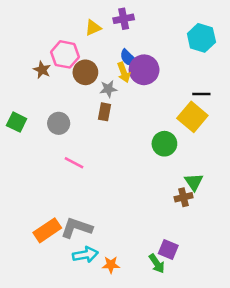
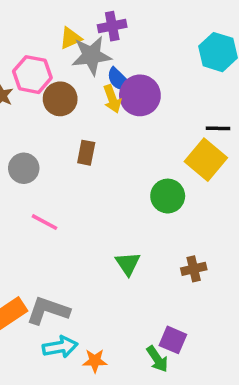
gray star: (108, 89) -> (91, 56), moved, size x1.6
green triangle: (194, 182) -> (128, 264), moved

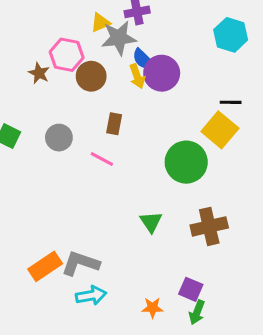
green circle: (168, 196) -> (186, 162), size x1.4
pink line: (45, 222) -> (102, 159), moved
brown cross: (194, 269) -> (209, 226), size x1.6
green arrow: (157, 359) -> (197, 312), moved, turned 55
orange star: (95, 361) -> (152, 308), moved

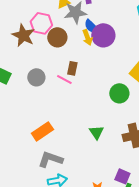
brown star: (39, 73) -> (23, 35), size x1.6
pink line: (102, 159) -> (64, 79), moved
green circle: (186, 162) -> (119, 93), size x0.7
orange rectangle: (45, 266) -> (42, 131), moved

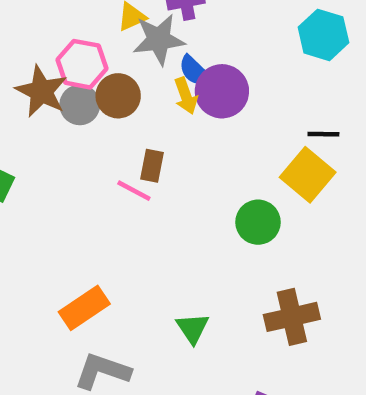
gray circle: (36, 77) -> (80, 105), moved
green triangle: (96, 132) -> (193, 328), moved

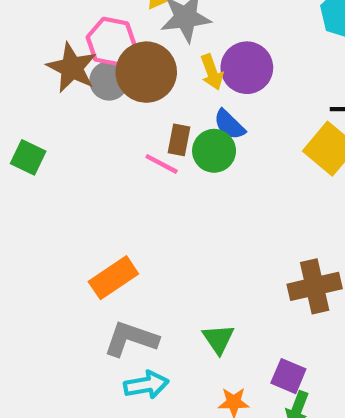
blue semicircle: (195, 71) -> (229, 125), moved
brown circle: (118, 96) -> (146, 72), size x1.4
green circle: (258, 222) -> (214, 151), moved
green triangle: (193, 328) -> (218, 339), moved

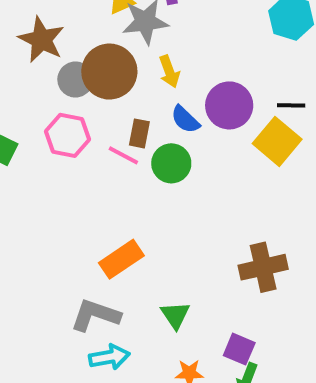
pink hexagon: (111, 41) -> (67, 135), moved
brown star: (72, 68) -> (41, 40), moved
purple circle: (247, 68) -> (229, 105), moved
green circle: (214, 151) -> (171, 163), moved
orange rectangle: (113, 278) -> (121, 259), moved

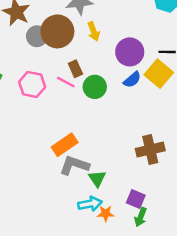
blue semicircle: (185, 119) -> (132, 80), moved, turned -84
brown rectangle: (139, 133) -> (75, 69), turned -35
pink hexagon: (67, 135) -> (32, 84), moved
gray L-shape: (95, 315) -> (74, 165), moved
cyan arrow: (109, 357) -> (90, 204), moved

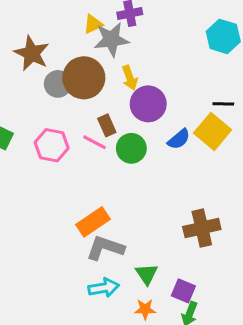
purple circle: (130, 52) -> (148, 104), moved
green triangle: (97, 179) -> (147, 274), moved
cyan arrow: (90, 204) -> (104, 288), moved

